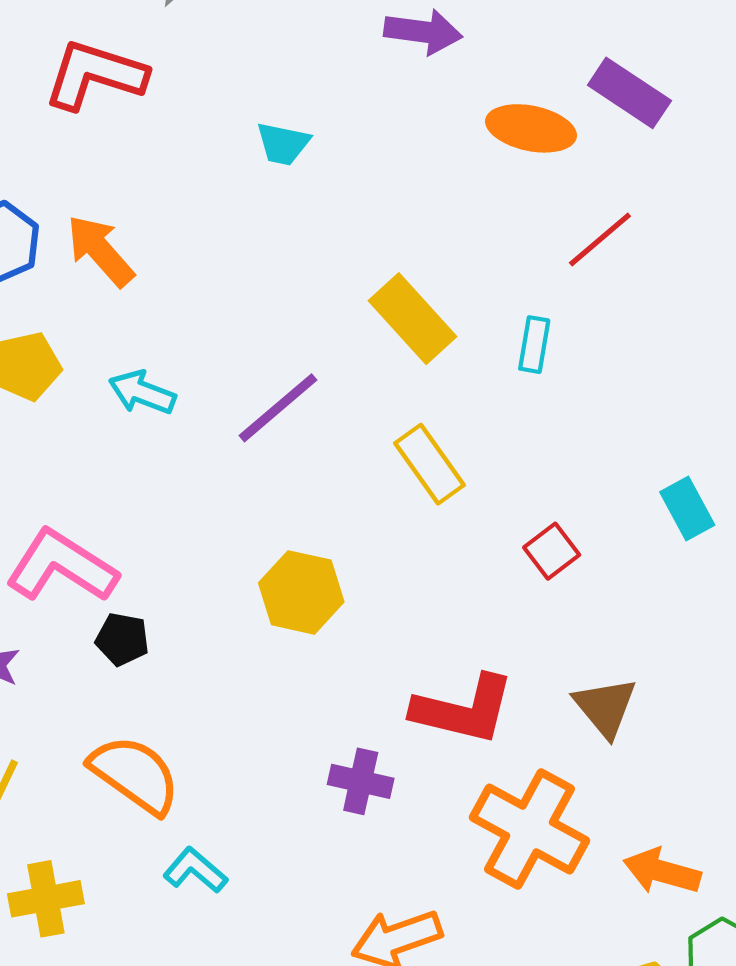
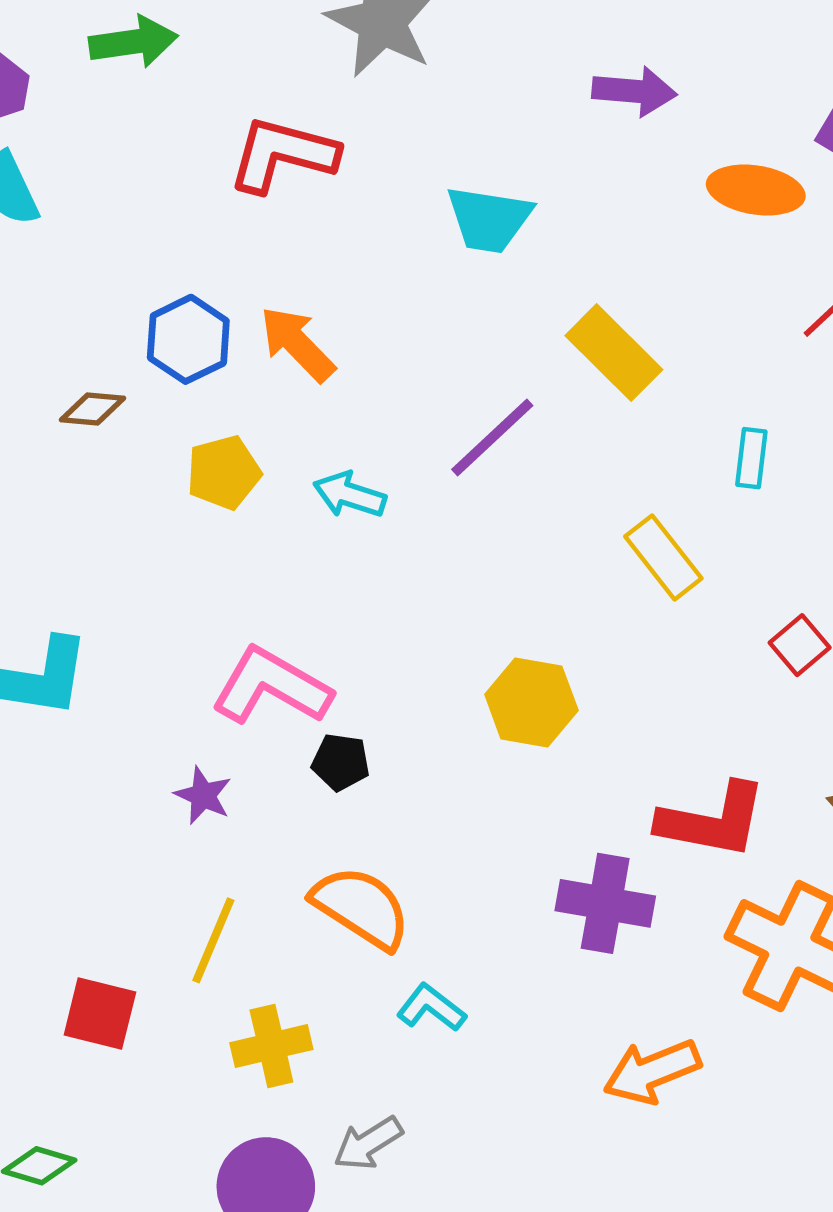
cyan trapezoid: (283, 144) -> (489, 219), size x1.5
yellow rectangle: (413, 319) -> (614, 353), moved
cyan rectangle: (534, 345) -> (751, 458), moved
purple line: (278, 408) -> (492, 437), moved
purple cross: (361, 781) -> (605, 903), size x1.4

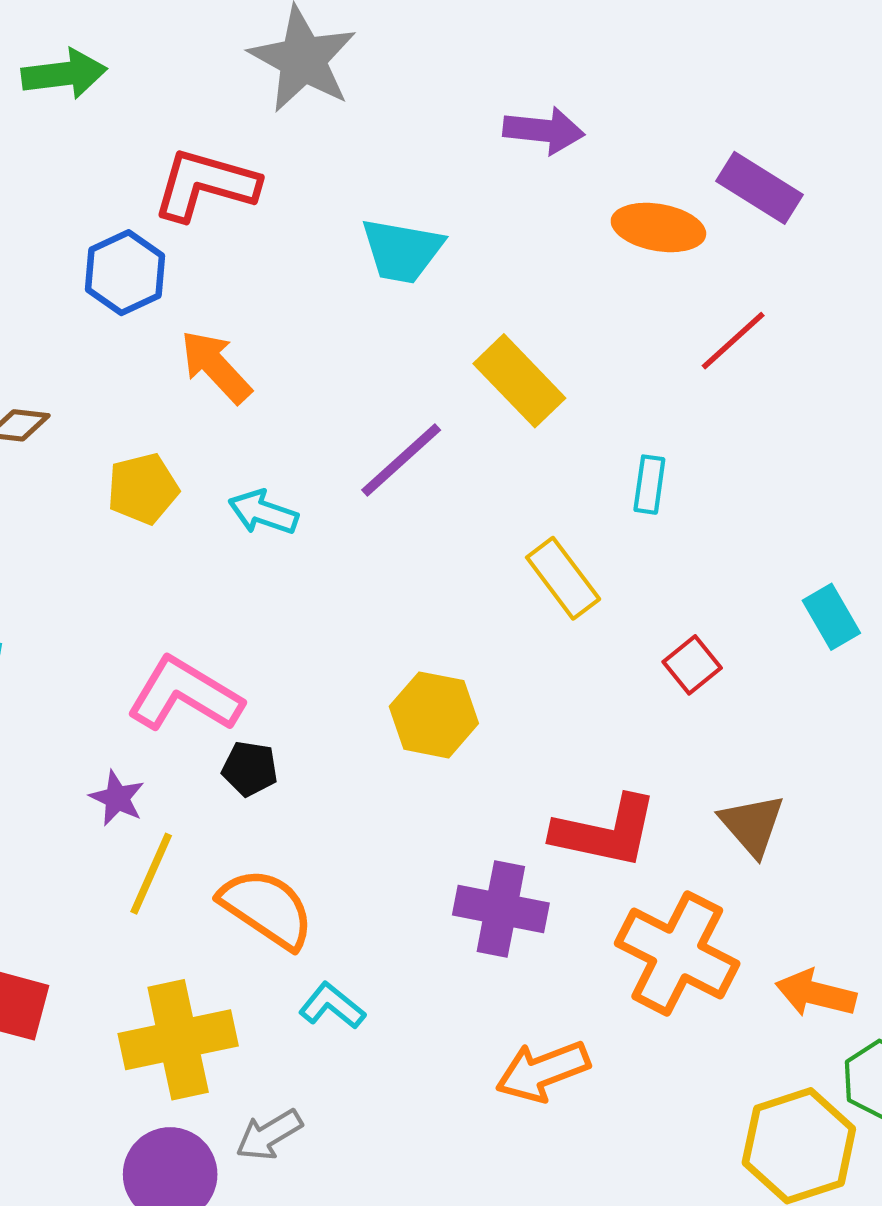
blue hexagon: (188, 339) -> (125, 273), moved
yellow line: (213, 940) -> (151, 874), moved
yellow cross: (271, 1046) -> (178, 1040), size x1.5

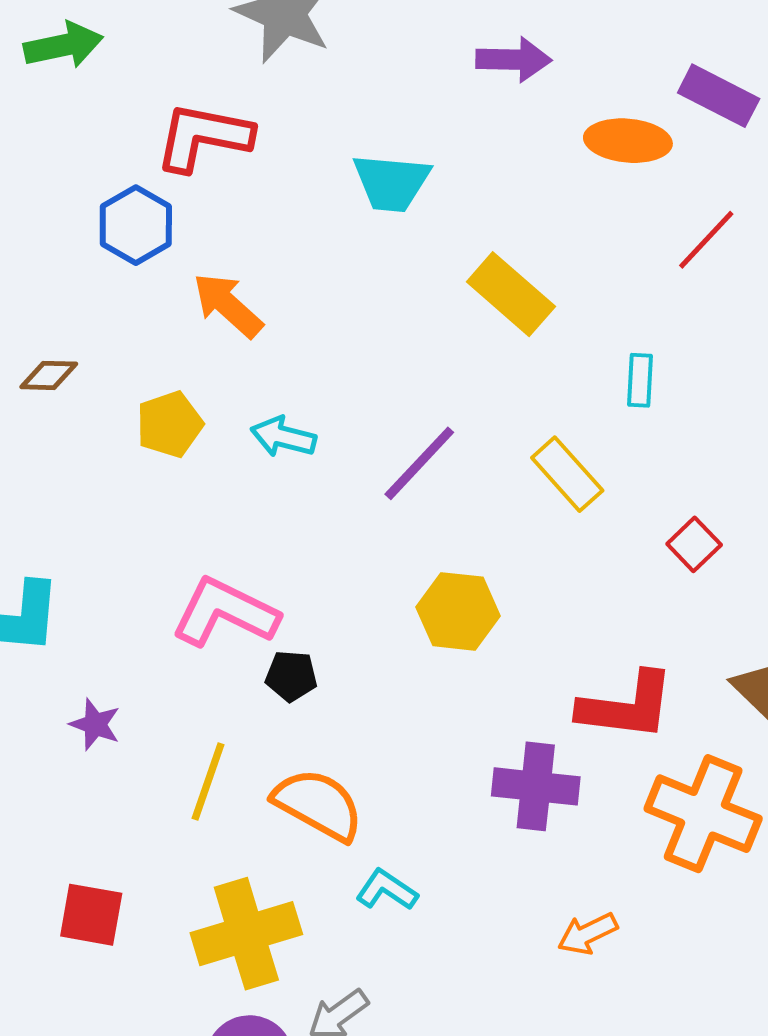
purple line: (401, 460) -> (419, 463), moved
purple star: (117, 798) -> (95, 724), moved
orange arrow: (543, 1071) -> (588, 934), size x0.7

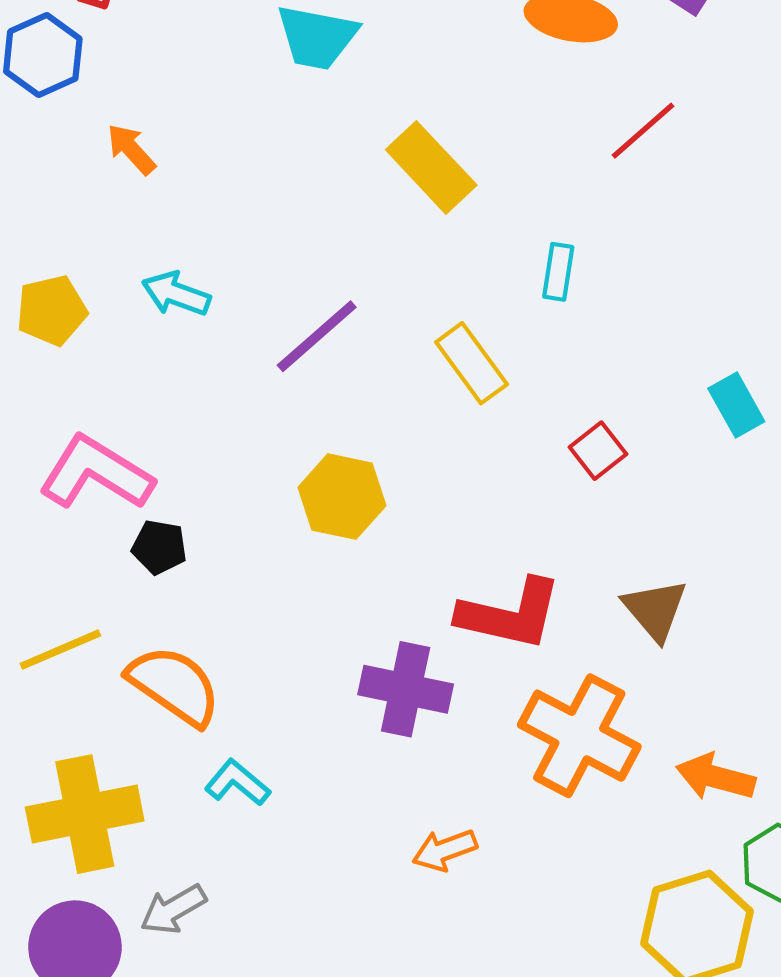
orange arrow: (228, 305) -> (131, 149), size x0.7
yellow pentagon: (170, 424) -> (52, 310), moved
yellow line: (208, 781) -> (60, 650), turned 42

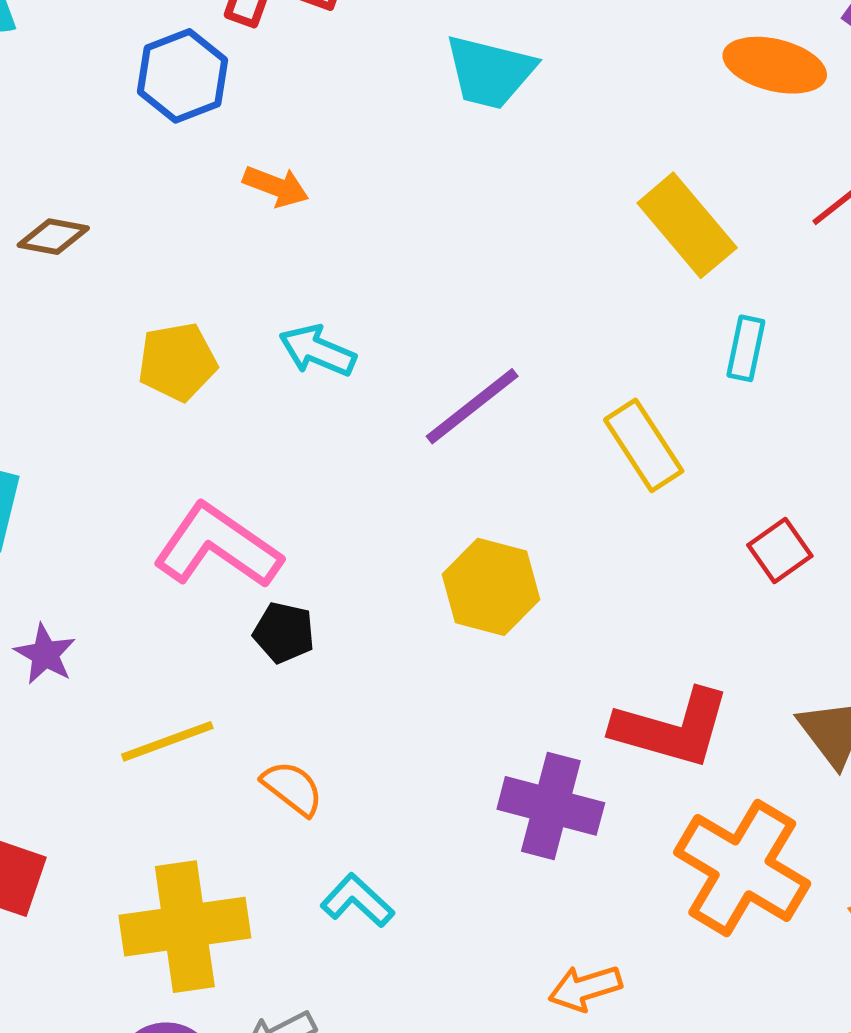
orange arrow: (131, 149) -> (276, 186), turned 150
yellow rectangle: (431, 167) -> (687, 225), moved
orange semicircle: (174, 685) -> (292, 788), size x0.6

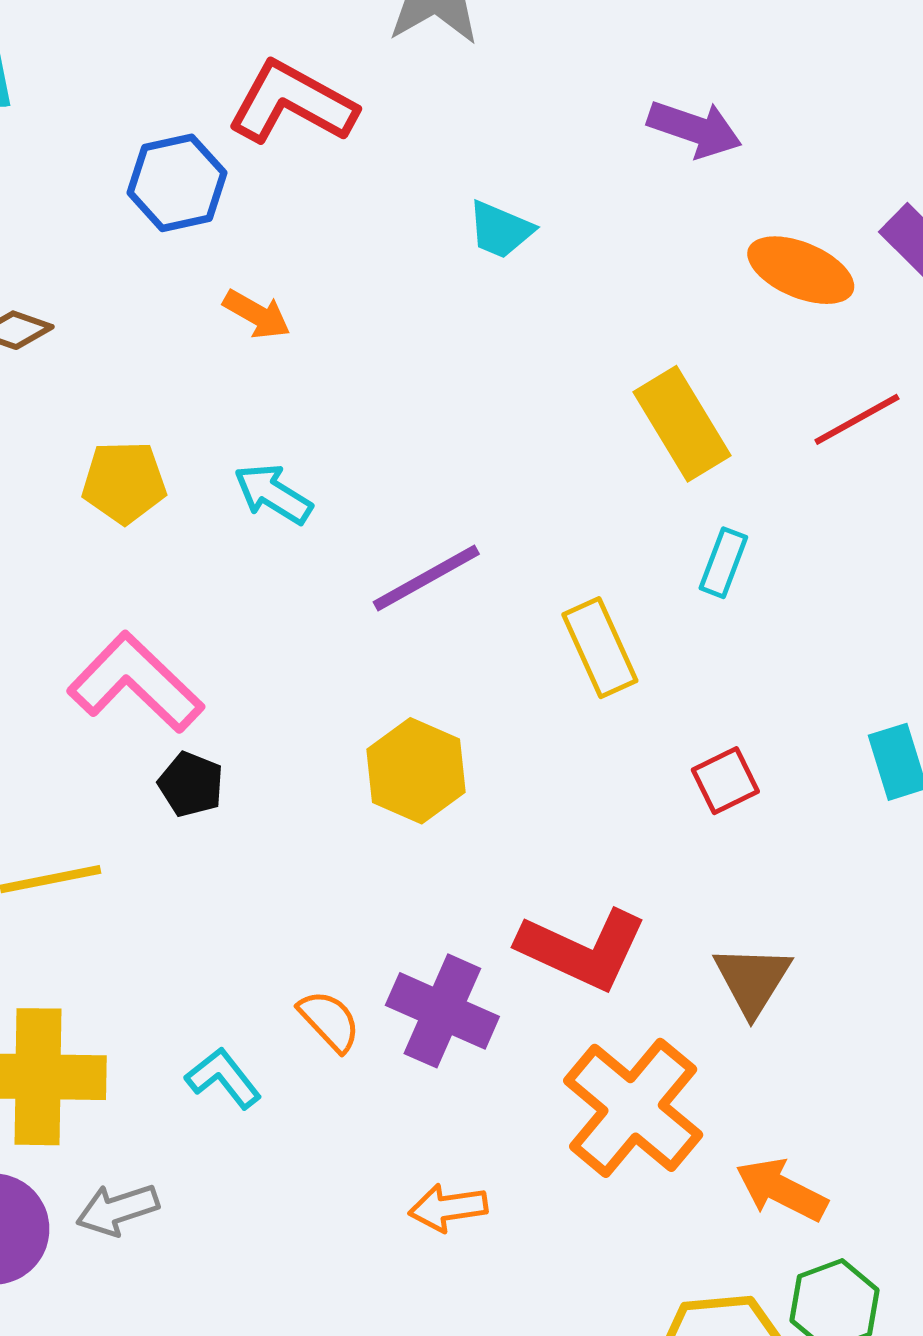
cyan trapezoid: (490, 72) -> (500, 230), size x0.7
orange semicircle: (292, 788) -> (329, 1021), moved

